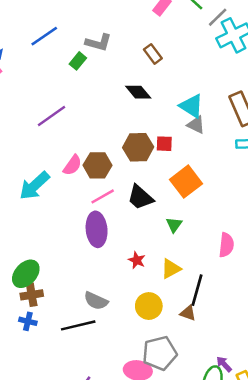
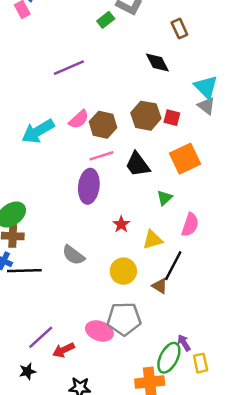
pink semicircle: (226, 245) -> (190, 225), moved
black line: (78, 325) -> (24, 271), moved

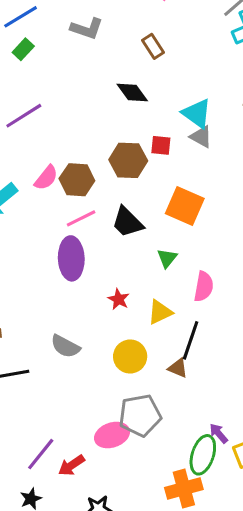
green rectangle: (106, 20) -> (23, 49), moved
red square: (172, 118) -> (161, 145), moved
orange square: (185, 159) -> (185, 206), turned -32
pink ellipse: (99, 331) -> (112, 435), turned -30

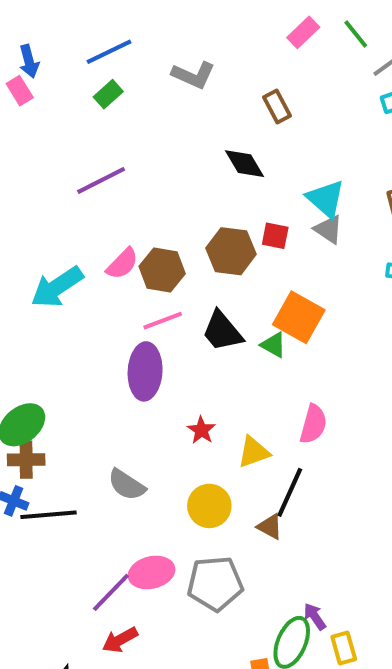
green triangle: (167, 258) -> (273, 345), moved, turned -45
pink ellipse: (112, 435) -> (152, 572), moved
purple line: (41, 454) -> (111, 592), moved

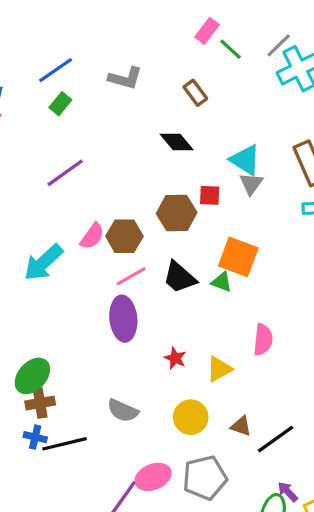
green line: (356, 34) -> (230, 49), moved
gray triangle: (328, 229) -> (251, 184), turned 40
black line: (290, 492) -> (276, 439), moved, turned 39

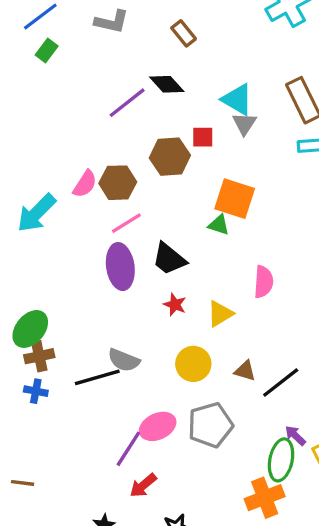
purple line: (65, 173) -> (127, 103), moved
black trapezoid: (180, 277) -> (169, 259), moved
black line: (65, 444) -> (97, 377), moved

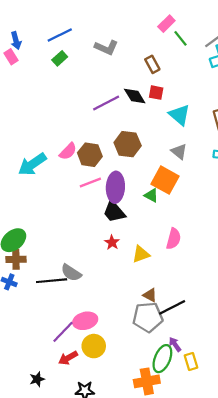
gray triangle: (244, 124) -> (179, 152), moved, turned -35
red square: (203, 137) -> (156, 93), moved
purple ellipse: (120, 267) -> (115, 187), moved
yellow circle: (193, 364) -> (94, 346), moved
gray pentagon: (210, 425) -> (148, 317), moved

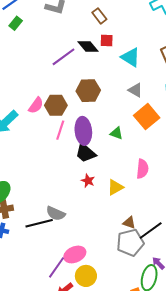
orange square: (165, 180) -> (147, 117), moved, turned 30
pink line: (90, 182) -> (60, 130), turned -42

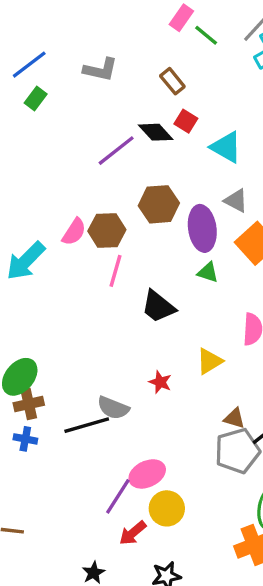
red square: (107, 41) -> (186, 121), turned 32
purple ellipse: (83, 131) -> (202, 228), moved
red star: (88, 181) -> (160, 382), moved

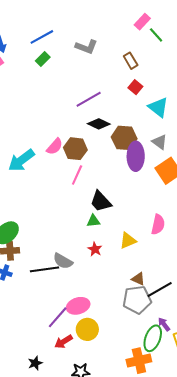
black diamond: (156, 132) -> (99, 124), moved, turned -30
brown hexagon: (159, 204) -> (124, 138), moved
green triangle: (208, 272) -> (93, 221), moved, turned -32

